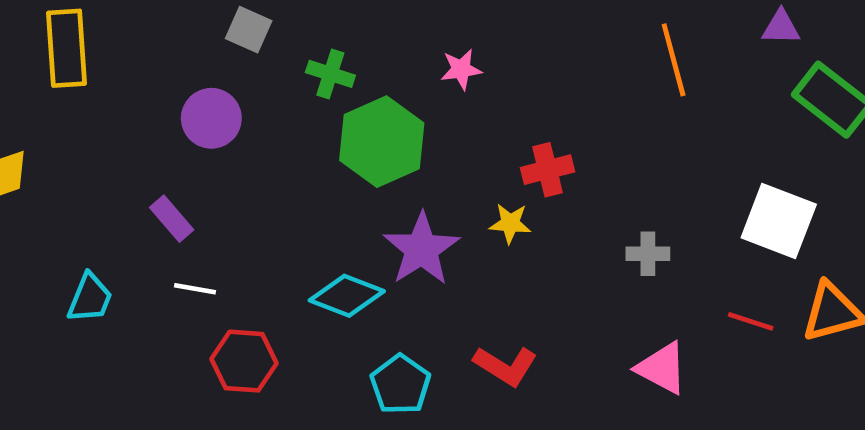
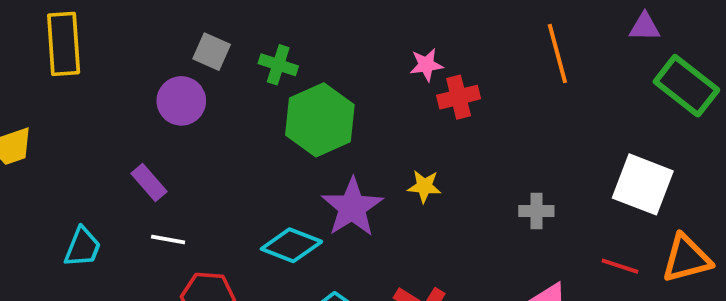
gray square: (249, 30) -> (212, 52), moved
pink star: (461, 69) -> (426, 65), moved
red cross: (548, 170) -> (459, 97), moved

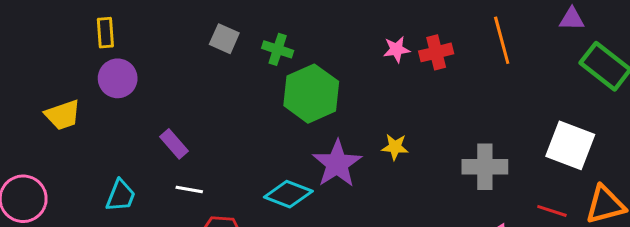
yellow rectangle: (64, 44) -> (105, 33), size x0.6
red cross: (459, 97) -> (436, 52), moved
purple circle: (181, 101) -> (118, 78), moved
gray cross: (536, 211) -> (485, 167), size x1.6

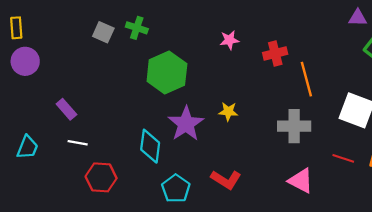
orange line: (502, 40) -> (306, 79), moved
green cross: (278, 49) -> (137, 28), moved
red cross: (436, 52) -> (275, 53), moved
cyan diamond: (288, 194) -> (150, 146), turned 76

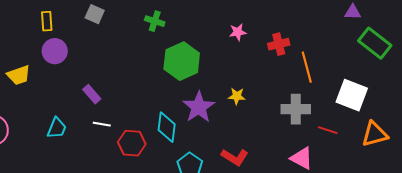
gray square: (103, 32) -> (95, 14), moved
red line: (343, 158) -> (328, 130), moved
red hexagon: (101, 177) -> (132, 143), moved

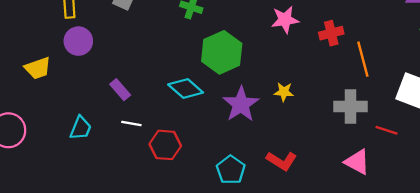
pink star: (238, 32) -> (285, 20), size x1.4
cyan diamond: (167, 127) -> (186, 88), moved, turned -56

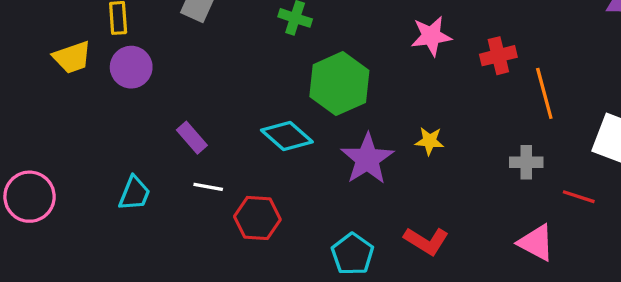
yellow trapezoid: (38, 68) -> (72, 57), moved
gray cross: (350, 107) -> (526, 162), size x0.7

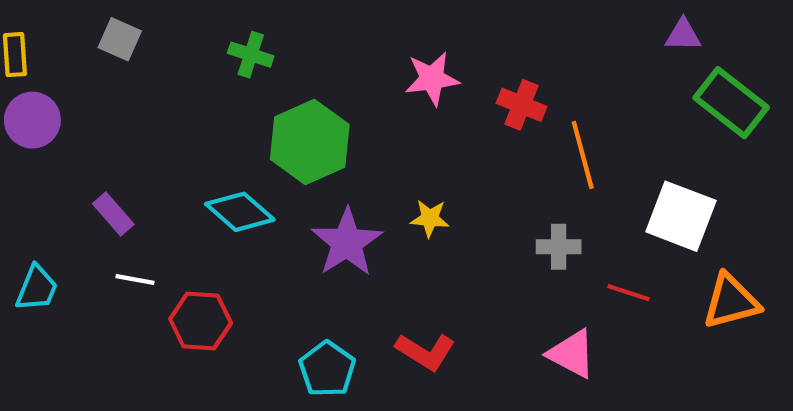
red cross: (498, 56) -> (522, 105), turned 36

